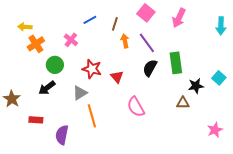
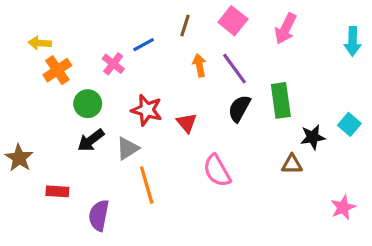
blue line: (90, 20) -> (144, 45), moved
brown line: (115, 24) -> (185, 25), moved
black arrow: (47, 88) -> (91, 140), moved

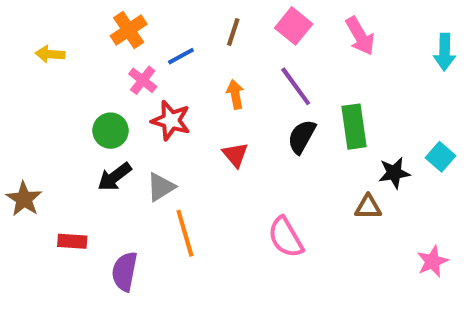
pink arrow: (286, 29) -> (360, 36), turned -56
orange arrow: (199, 65) -> (235, 94), moved
orange cross: (57, 70) -> (129, 30), moved
red star: (147, 110) -> (171, 121), moved
pink semicircle: (217, 171) -> (286, 237), moved

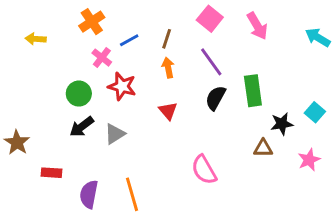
brown line: (233, 32) -> (167, 39), moved
cyan arrow: (445, 52) -> (318, 37), turned 120
orange line: (185, 233) -> (132, 194), moved
pink star: (432, 261) -> (309, 160), moved

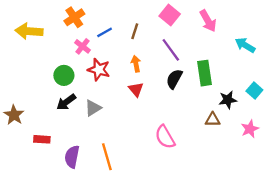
cyan arrow: (318, 37) -> (245, 45), moved
yellow arrow: (36, 39) -> (29, 31), size x1.6
orange arrow: (168, 68) -> (136, 64), moved

